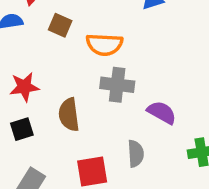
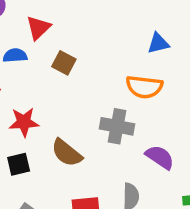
orange semicircle: (104, 45) -> (144, 87), moved
brown semicircle: (69, 115) -> (67, 153), turned -48

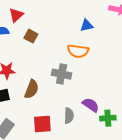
brown semicircle: (67, 153) -> (32, 89), turned -108
purple semicircle: (160, 157) -> (91, 105), moved

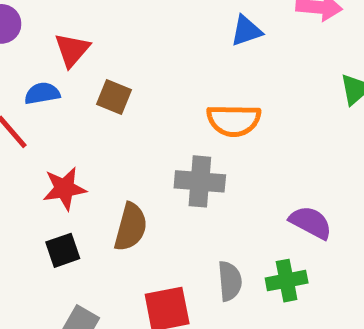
blue triangle: (87, 26) -> (246, 31), moved
purple semicircle: (91, 105) -> (311, 222), moved
green cross: (108, 118) -> (287, 281), moved

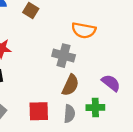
brown semicircle: (131, 227) -> (70, 85), moved
gray semicircle: (230, 281) -> (69, 114), moved

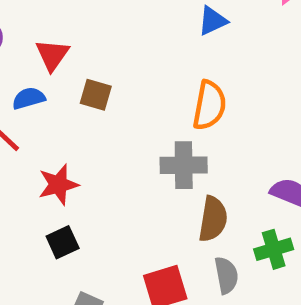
orange semicircle: (84, 30) -> (209, 105), turned -75

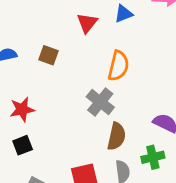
red triangle: (52, 55) -> (87, 23), moved
gray cross: (184, 165) -> (100, 102), turned 36

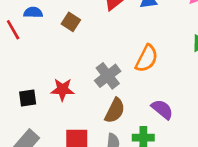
orange semicircle: (118, 66) -> (147, 58), moved
red star: (22, 109) -> (63, 90), moved

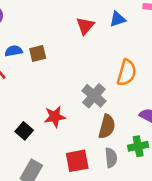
brown square: (71, 22) -> (38, 53), moved, turned -36
black square: (28, 98) -> (24, 131), turned -30

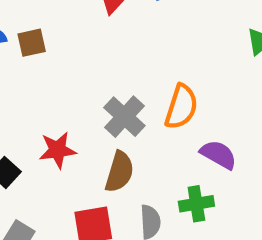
orange semicircle: (127, 73) -> (181, 107), moved
brown semicircle: (107, 127) -> (119, 172), moved

